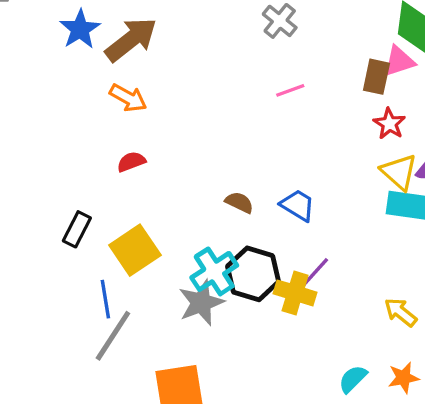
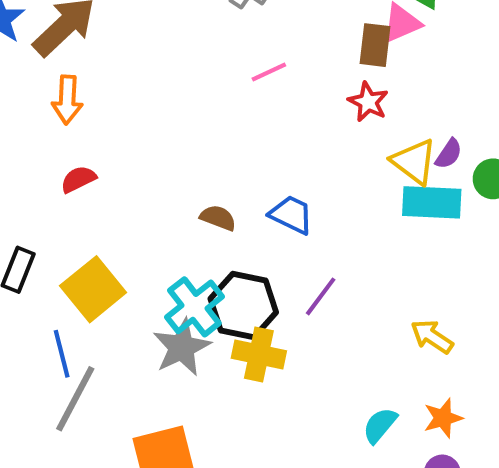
orange arrow: (128, 98) -> (67, 100), turned 69
red star: (389, 124) -> (368, 102), moved
yellow cross: (295, 293) -> (259, 355), moved

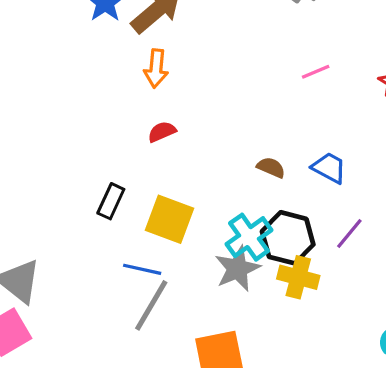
pink line: (269, 72) -> (316, 72), moved
yellow square: (93, 289) -> (169, 219), turned -33
blue line: (62, 354) -> (142, 269), turned -66

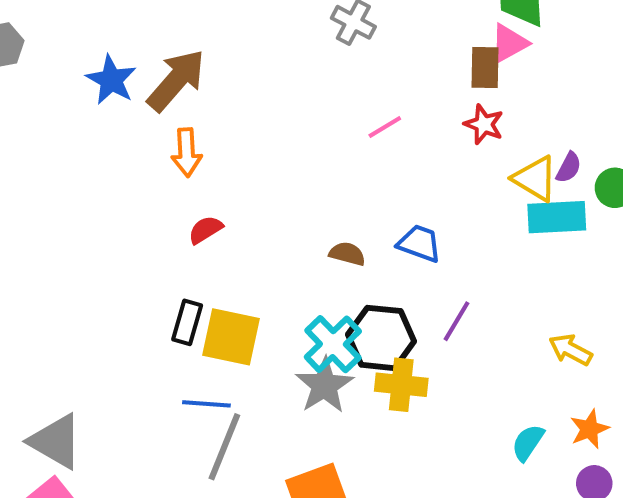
black rectangle: (111, 201) -> (187, 322), moved

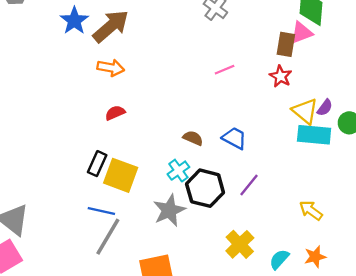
orange arrow: (186, 152) -> (111, 68), turned -85
cyan cross: (333, 344) -> (178, 171), moved, size x0.7
yellow cross: (401, 385) -> (240, 244), moved, turned 32

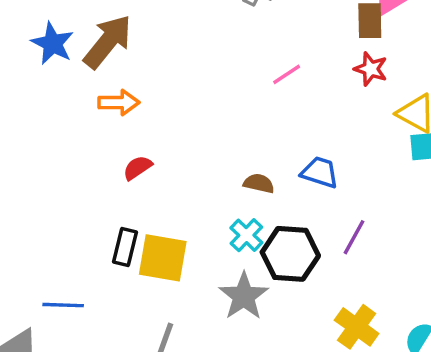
blue line: (101, 211) -> (63, 305), moved

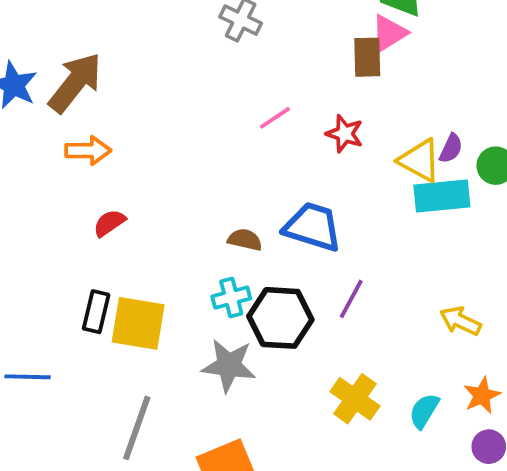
red star: (371, 69) -> (345, 134), moved
blue trapezoid: (320, 172) -> (313, 227), size x1.4
cyan cross: (246, 235) -> (231, 297), turned 32
gray star: (244, 296) -> (229, 365), turned -30

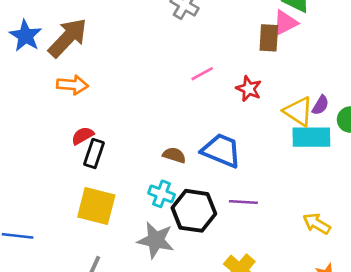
cyan cross: (231, 297) -> (162, 194), turned 30
purple line: (351, 299) -> (243, 202), turned 60
black rectangle: (96, 312) -> (94, 154), moved

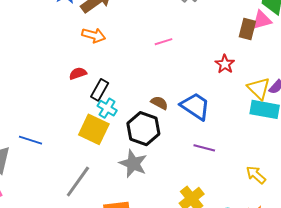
pink line: (202, 74) -> (164, 42), moved
red semicircle: (83, 136) -> (78, 73), moved
cyan cross: (162, 194) -> (107, 108), moved
black hexagon: (194, 211) -> (143, 129), moved

